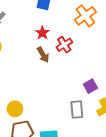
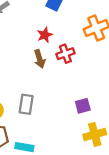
gray rectangle: (77, 109) -> (26, 104), moved

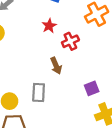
brown arrow: (40, 59) -> (56, 66), moved

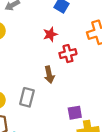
purple square: (92, 88) -> (75, 113), moved

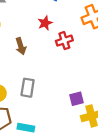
brown arrow: (49, 75) -> (21, 46), moved

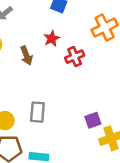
brown arrow: (21, 46) -> (26, 55), moved

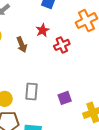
purple square: (93, 120) -> (65, 98), moved

